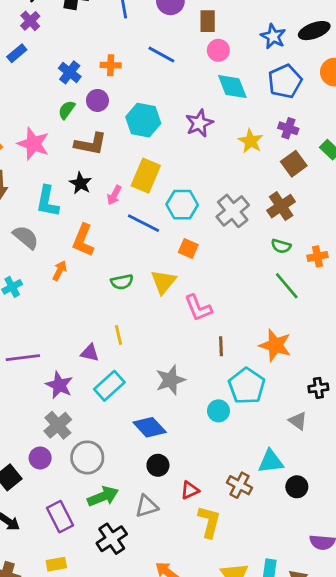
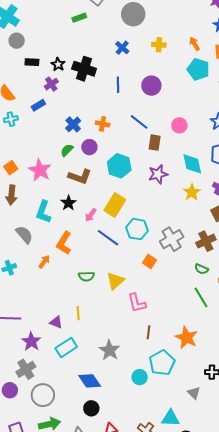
brown rectangle: (208, 21) -> (155, 143), moved
cyan diamond: (232, 87) -> (192, 164), moved
orange square: (188, 248) -> (149, 262), moved
gray star: (170, 380) -> (109, 350), turned -30

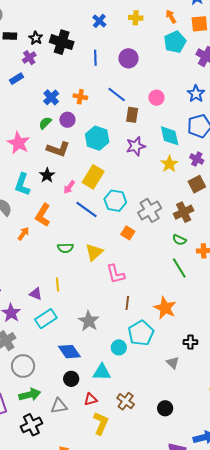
cyan pentagon: (198, 69) -> (175, 42), turned 30
cyan triangle: (170, 418) -> (102, 372), moved

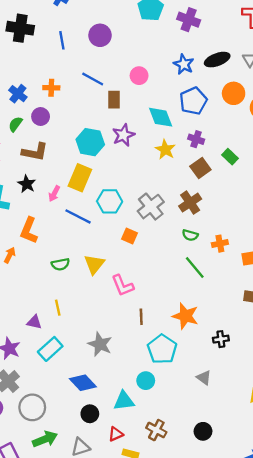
cyan hexagon: (97, 138) -> (90, 142), moved
black cross: (190, 342) -> (221, 339), moved
cyan circle: (119, 347) -> (146, 381), moved

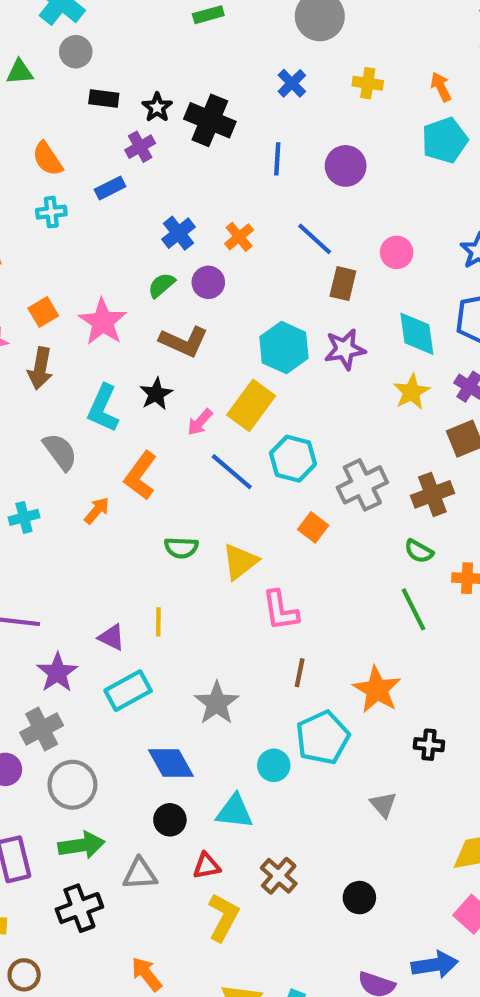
orange cross: (51, 88) -> (239, 237), turned 35
cyan circle: (146, 381) -> (274, 765), moved

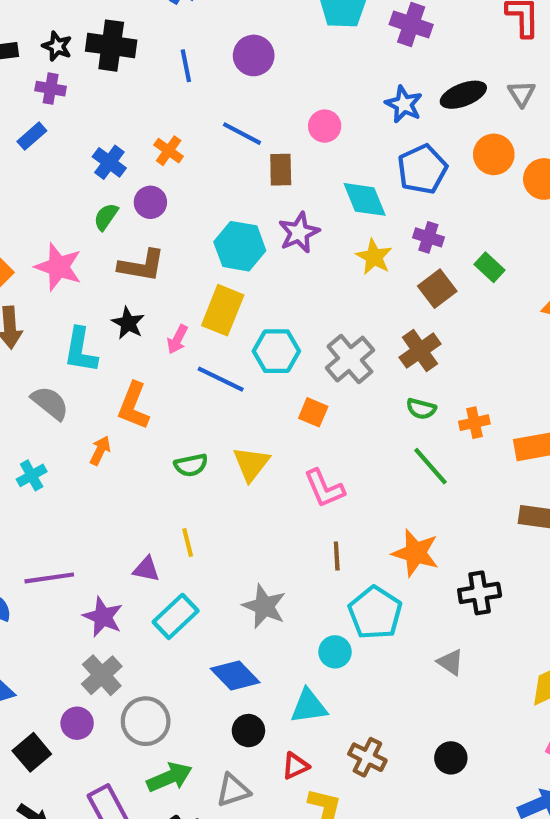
purple cross: (140, 147) -> (51, 89), turned -36
pink L-shape: (280, 610) -> (324, 488), moved
black cross: (429, 745) -> (480, 593), size x1.4

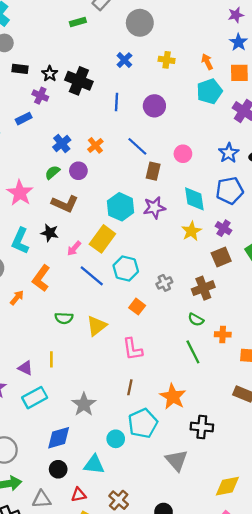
black star: (128, 323) -> (50, 233), turned -30
gray cross: (350, 359) -> (164, 283), size x0.6
gray triangle: (450, 662) -> (177, 460), size x1.5
blue diamond: (235, 676) -> (59, 438), turned -76

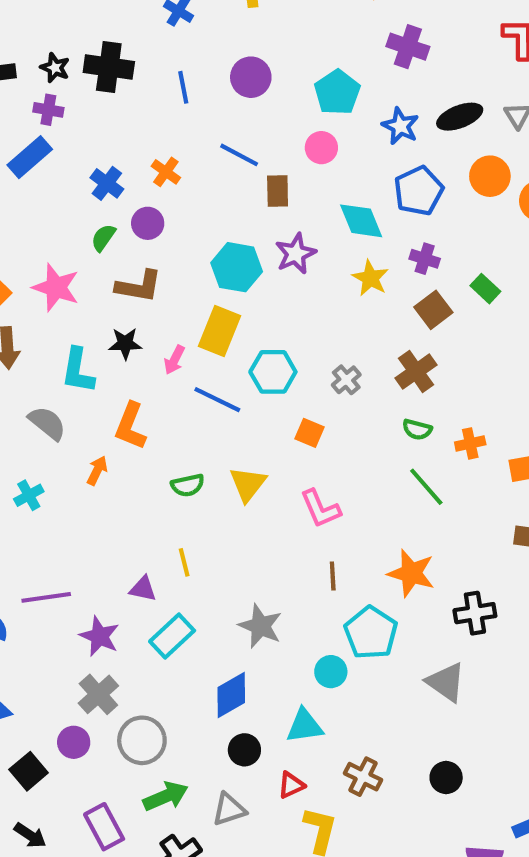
cyan pentagon: (209, 91) -> (337, 92), moved
blue rectangle: (24, 119) -> (30, 157), size x1.5

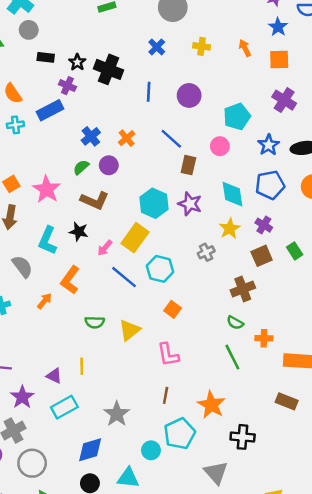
purple star: (296, 254) -> (190, 204), turned 30
gray cross: (346, 380) -> (206, 252), moved

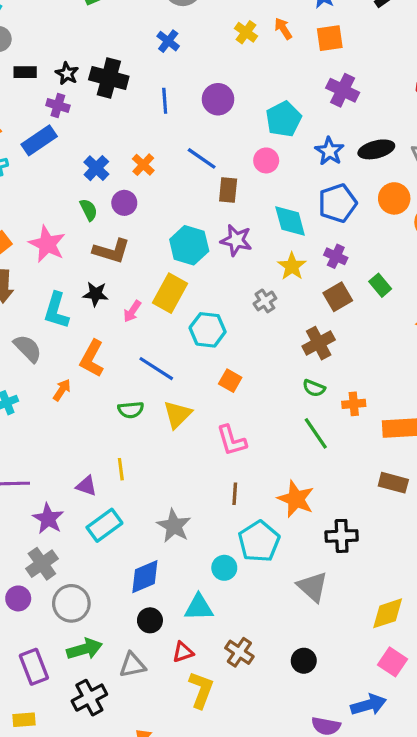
yellow cross: (202, 46) -> (246, 32), moved, turned 35
green semicircle: (81, 167) -> (89, 210), turned 112
blue line: (124, 277) -> (156, 369), moved

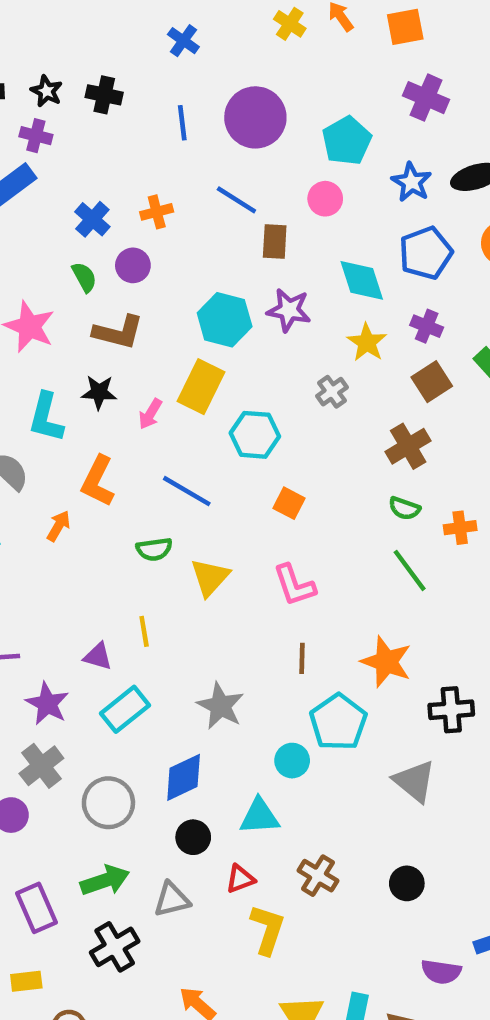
black cross: (109, 78) -> (104, 95), size x0.7
purple circle: (218, 99) -> (255, 117), size x1.4
orange cross: (143, 165) -> (157, 212), turned 35
yellow triangle: (177, 414) -> (210, 577), moved
gray circle: (71, 603) -> (108, 803), moved

